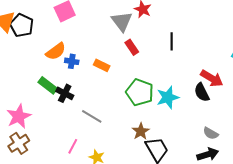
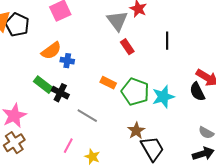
orange rectangle: (102, 65) -> (108, 83), moved

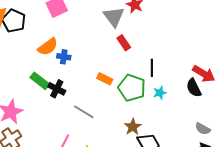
black line: (167, 41) -> (152, 68), moved
cyan star: (163, 97) -> (160, 93), size x0.6

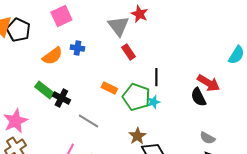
blue cross: (64, 57) -> (77, 48), moved
cyan star: (160, 93) -> (153, 102), moved

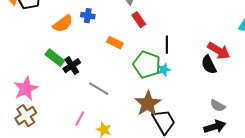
orange rectangle: (109, 88) -> (115, 43), moved
black cross: (61, 98) -> (72, 66), turned 30
brown star: (137, 136) -> (148, 104), size x1.5

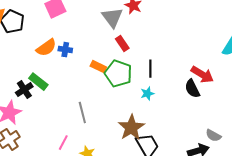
blue cross: (88, 16) -> (65, 50), moved
green pentagon: (147, 65) -> (118, 74), moved
black cross: (72, 66) -> (24, 90), moved
gray line: (99, 89) -> (82, 113), turned 45
gray semicircle: (218, 106) -> (213, 136), moved

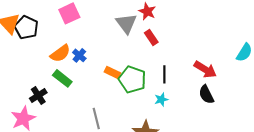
red rectangle: (122, 44) -> (151, 37), moved
blue cross: (65, 50) -> (79, 55), turned 32
red arrow: (202, 75) -> (205, 69), moved
green rectangle: (38, 82) -> (62, 78), moved

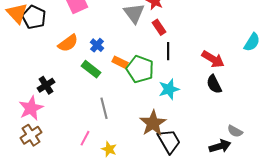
blue cross: (79, 55) -> (97, 45), moved
black line: (164, 74) -> (168, 51), moved
green rectangle: (62, 78) -> (91, 69), moved
cyan star: (161, 99) -> (169, 89), size x1.5

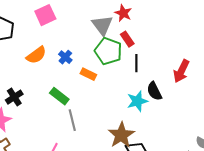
red arrow: (213, 59) -> (181, 71), turned 85
green rectangle: (91, 69) -> (59, 96), moved
green pentagon: (140, 69) -> (108, 51), moved
black semicircle: (214, 84) -> (154, 91), moved

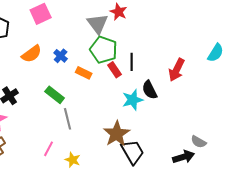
red rectangle: (127, 39) -> (115, 70), moved

